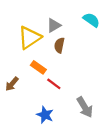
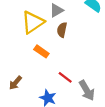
brown arrow: (12, 84) -> (15, 83), moved
red line: (54, 84) -> (65, 77), moved

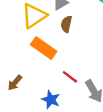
orange rectangle: (41, 51) -> (44, 48), size x1.5

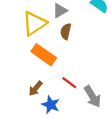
brown arrow: (15, 83) -> (36, 88), moved

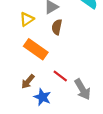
yellow triangle: (34, 23) -> (27, 19), size x0.6

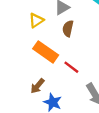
red line: (60, 76) -> (71, 67), moved

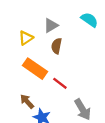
brown arrow: (37, 86) -> (27, 101), turned 98

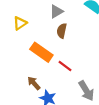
yellow triangle: (26, 38) -> (20, 23), moved

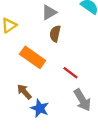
red line: (65, 66) -> (71, 73), moved

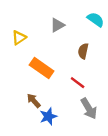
brown semicircle: (55, 34) -> (83, 51), moved
blue star: (40, 108) -> (48, 116), turned 30

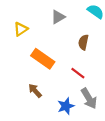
blue star: (48, 116) -> (66, 106), moved

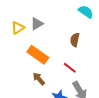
gray triangle: (58, 17) -> (37, 24), moved
brown arrow: (35, 91) -> (39, 79), moved

